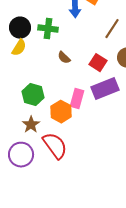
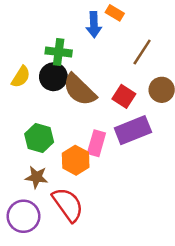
black circle: (20, 28) -> (53, 77), moved
brown semicircle: (64, 58) -> (80, 90), size x2.0
brown star: (31, 125) -> (36, 177), turned -30

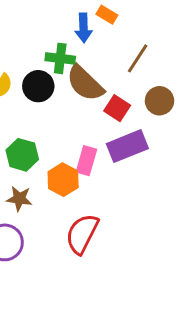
green cross: (59, 52) -> (60, 58), moved
brown semicircle: (80, 90) -> (85, 83), moved
red semicircle: (68, 205) -> (82, 234), moved, turned -117

